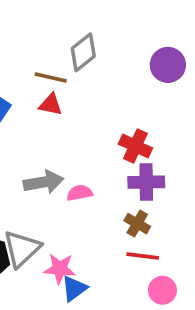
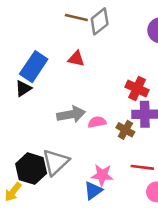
brown line: (51, 78) -> (76, 17), moved
brown cross: (137, 224) -> (125, 130), moved
pink star: (60, 269) -> (102, 175), moved

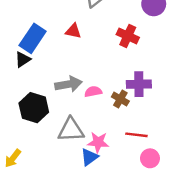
red cross: (137, 88) -> (128, 36), moved
gray triangle: (56, 162) -> (71, 130), moved, turned 40
black hexagon: (31, 169) -> (34, 108), moved

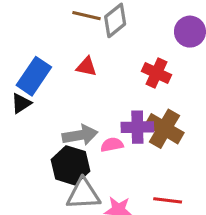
purple cross: (139, 84) -> (137, 127), moved
brown cross: (120, 99) -> (164, 129), moved, size x1.6
black hexagon: (34, 108) -> (71, 165), moved

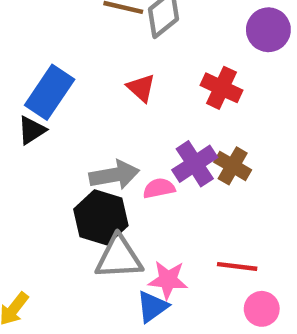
red triangle: (86, 67) -> (141, 88), moved, turned 30
purple cross: (137, 127) -> (195, 164), turned -32
brown cross: (164, 129) -> (233, 166), size x0.7

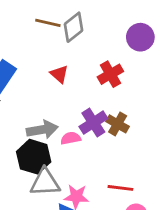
red cross: (222, 88) -> (110, 74), turned 35

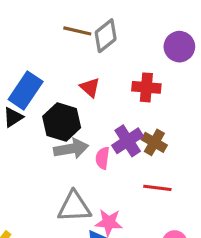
red cross: (110, 74) -> (146, 87), turned 35
pink semicircle: (71, 138) -> (102, 158), turned -72
black hexagon: (34, 157) -> (62, 122), moved
red line: (120, 188) -> (157, 188), moved

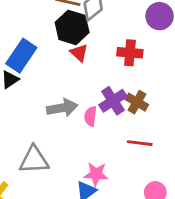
black hexagon: (62, 122) -> (72, 27), moved
gray triangle: (74, 207) -> (34, 160), moved

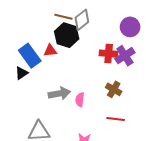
red triangle: (79, 53) -> (50, 50), moved, turned -48
blue rectangle: (21, 56) -> (30, 56), turned -70
purple cross: (113, 101) -> (125, 56), moved

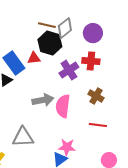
purple circle: (130, 27) -> (93, 33), moved
purple cross: (125, 56) -> (69, 70), moved
pink semicircle: (80, 100) -> (63, 106), size x1.6

